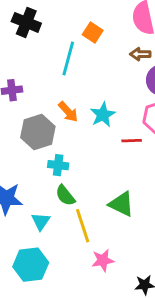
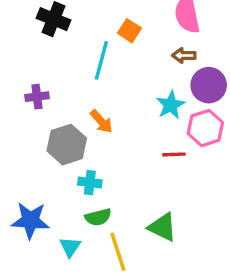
cyan star: (103, 115) -> (171, 105), moved
green semicircle: (65, 195) -> (98, 217), turned -65

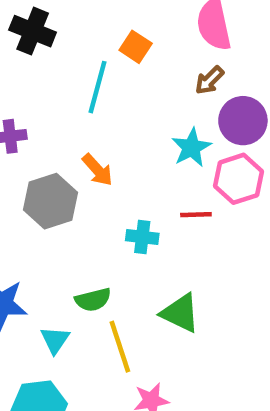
brown arrow: (184, 55) -> (209, 80), turned -45
cyan cross: (90, 183) -> (142, 237), moved

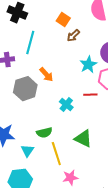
brown arrow: (209, 80) -> (73, 36), moved
cyan line: (97, 87) -> (30, 43), moved
cyan cross: (142, 237) -> (66, 105), turned 32

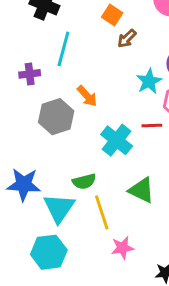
cyan cross: (66, 105) -> (117, 140), size x1.5
cyan triangle: (27, 151) -> (59, 208), size x1.6

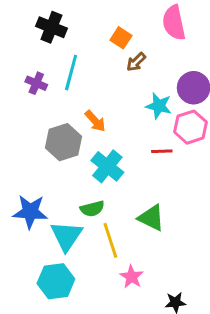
purple cross: (30, 74) -> (36, 83), moved, turned 30
cyan star: (149, 81) -> (159, 106), turned -30
cyan cross: (117, 140) -> (107, 166), moved
pink star: (122, 248) -> (132, 277), turned -30

